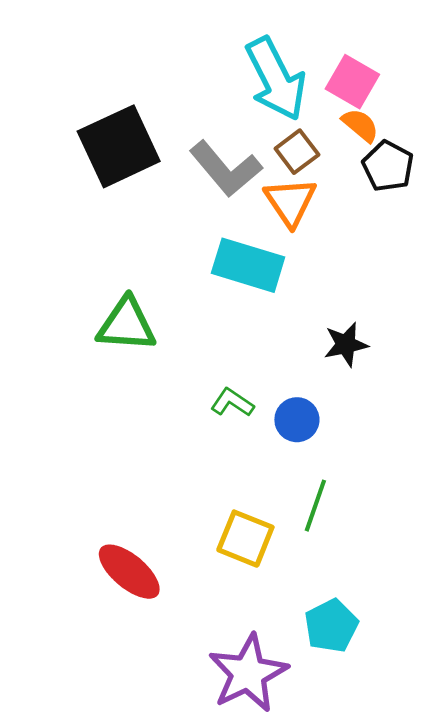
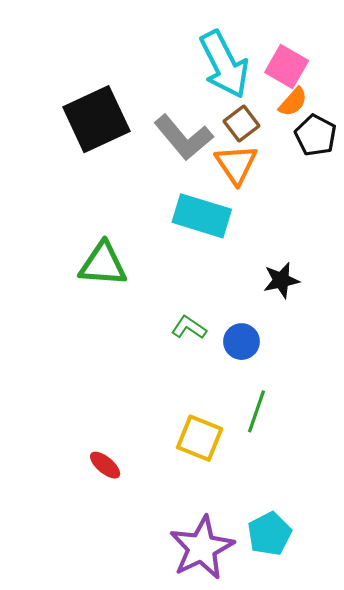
orange semicircle: (360, 125) -> (293, 102), turned 92
red ellipse: (129, 572) -> (105, 465), size x0.6
cyan pentagon: (331, 626) -> (269, 534), moved

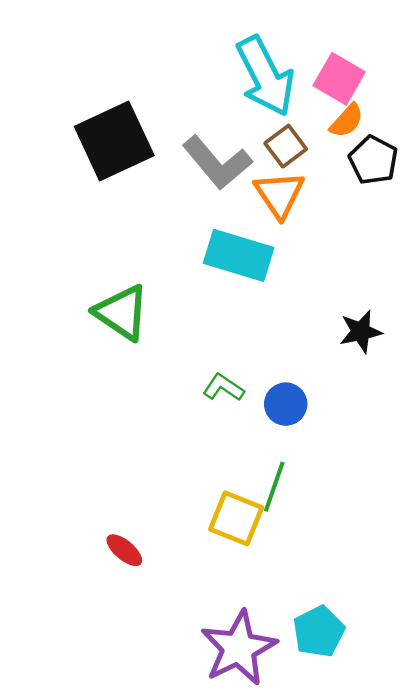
green triangle: (103, 264) -> (122, 313), turned 30
black star: (281, 280) -> (361, 332), moved
green line: (257, 411) -> (274, 487), moved

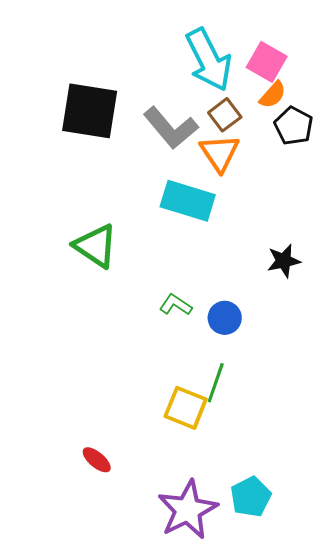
black square: (114, 141) -> (90, 111), turned 34
red ellipse: (124, 550) -> (97, 460), moved

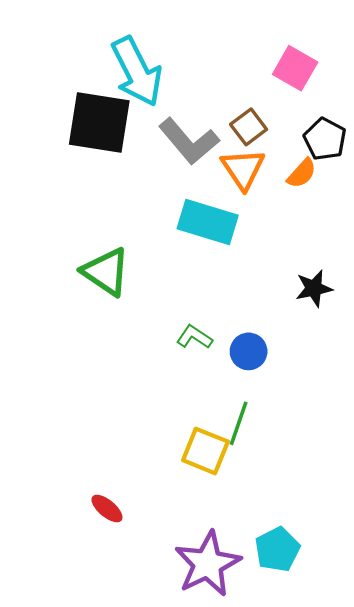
cyan arrow: (209, 60) -> (137, 72), moved
orange semicircle: (273, 95) -> (302, 173), moved

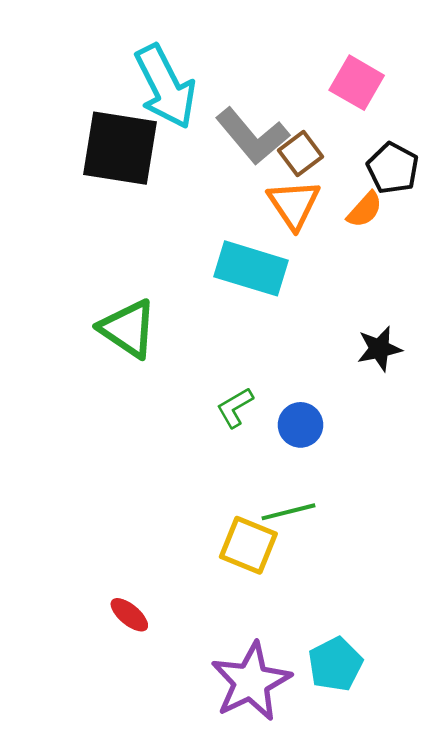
gray L-shape: (189, 141) -> (252, 136), moved
green L-shape: (194, 337) -> (235, 408), turned -64
green line: (239, 423) -> (288, 512), turned 57

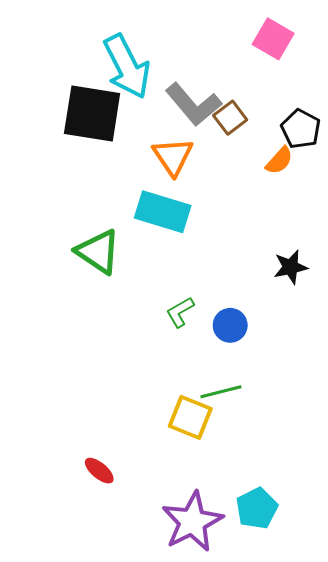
pink square: (357, 83) -> (273, 39), moved
orange triangle: (294, 204) -> (173, 157), moved
cyan rectangle: (251, 268) -> (163, 212), moved

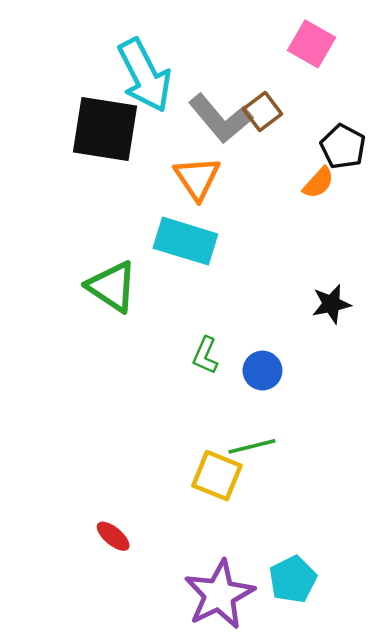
brown square: (230, 118) -> (262, 112), moved
green L-shape: (180, 312) -> (205, 355), turned -36

